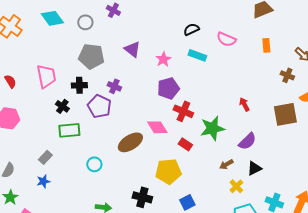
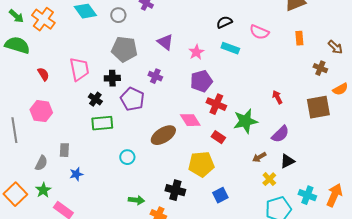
purple cross: (114, 86) -> (155, 76), moved
gray rectangle: (45, 157) -> (64, 150), moved, turned -40

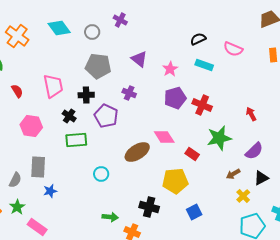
red cross: (216, 104) -> (202, 105), moved
pink hexagon: (41, 111) -> (31, 126), moved
gray rectangle: (64, 150) -> (38, 167), size x1.5

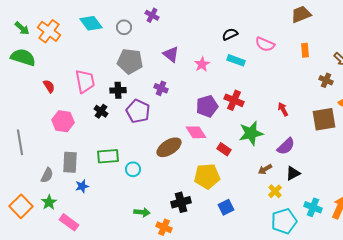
purple pentagon: (175, 98) -> (207, 106), moved
green rectangle: (76, 140) -> (108, 156), moved
black cross: (149, 207) -> (181, 202), turned -30

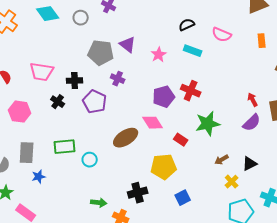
gray pentagon: (130, 61) -> (101, 53), moved
pink trapezoid: (85, 81) -> (42, 72), turned 110
red arrow: (283, 109) -> (253, 100), moved
purple semicircle: (286, 146) -> (252, 123), moved

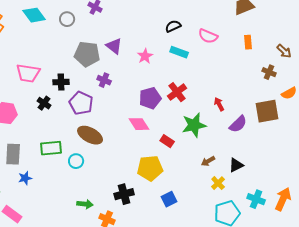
red cross: (191, 91) -> (177, 92), turned 30
red arrow: (253, 100) -> (219, 104), moved
brown ellipse: (126, 138) -> (90, 135), moved, turned 60

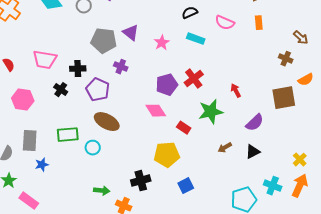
orange rectangle: (248, 42) -> (259, 23), moved
purple semicircle: (238, 124) -> (255, 123), moved
yellow cross: (218, 183) -> (300, 160), moved

